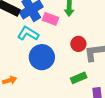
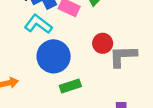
green rectangle: (79, 78) -> (70, 86), moved

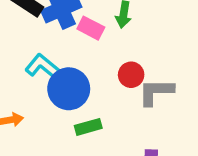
cyan L-shape: (38, 24) -> (43, 67), moved

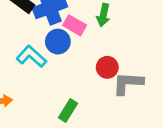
blue circle: (69, 89) -> (58, 42), moved, size x0.7
green rectangle: (88, 127) -> (68, 110), turned -45

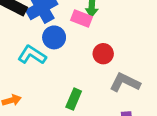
pink rectangle: (75, 25) -> (81, 18), moved
gray L-shape: (128, 83) -> (125, 82), moved, turned 32

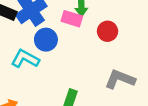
red circle: (103, 54) -> (107, 31), moved

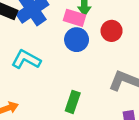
blue circle: (46, 40) -> (77, 40), moved

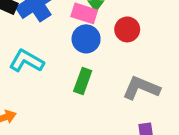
green rectangle: (73, 102) -> (83, 81), moved

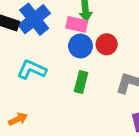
red circle: (127, 29) -> (107, 44), moved

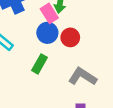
pink rectangle: (77, 24) -> (49, 13), turned 30

